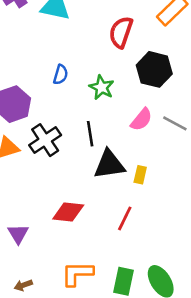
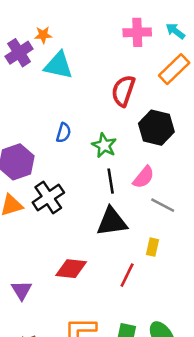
gray line: (175, 123) -> (163, 205), moved
black line: (90, 134) -> (111, 181), moved
yellow rectangle: (140, 175) -> (152, 247), moved

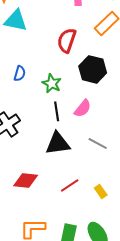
gray line: (163, 205) -> (98, 143), moved
yellow rectangle: (152, 247) -> (101, 191), moved, turned -48
red line: (127, 275) -> (70, 185), turned 30

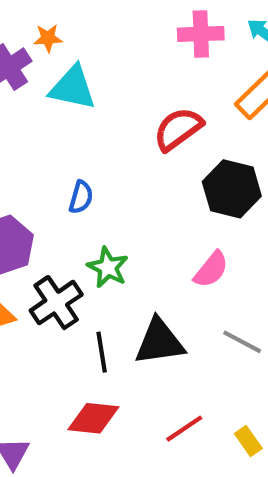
red semicircle: (67, 40) -> (178, 129), turned 35
green star: (52, 83) -> (108, 267), moved
black line: (57, 111) -> (102, 352), moved

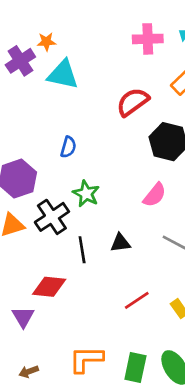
black triangle: (159, 342) -> (120, 243), size x0.6
red diamond: (93, 418) -> (49, 287), moved

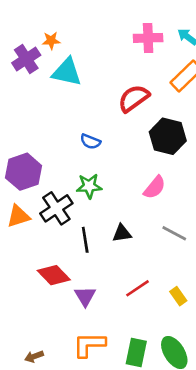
blue semicircle: (68, 147) -> (90, 142), moved, turned 96
green star: (86, 194) -> (89, 186), turned -30
red diamond: (49, 287) -> (54, 275), turned 40
purple triangle: (23, 317) -> (85, 296), moved

